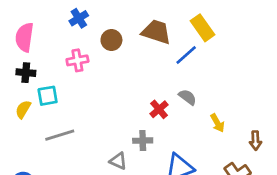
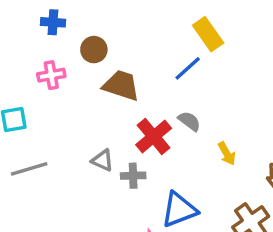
blue cross: (79, 18) -> (53, 22), turned 36
brown trapezoid: (156, 32) -> (121, 85), moved
red cross: (159, 109) -> (154, 136), size x1.5
gray triangle: (118, 161) -> (102, 160), moved

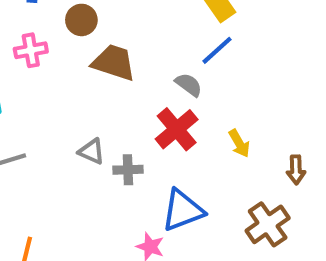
blue line: (188, 68) -> (217, 50), moved
gray semicircle: (189, 121) -> (189, 85), moved
red cross: (154, 136) -> (177, 129), moved

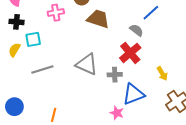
yellow arrow: (239, 143) -> (162, 74), moved
gray triangle: (92, 152) -> (87, 64), size x1.6
gray cross: (128, 170) -> (115, 75), moved

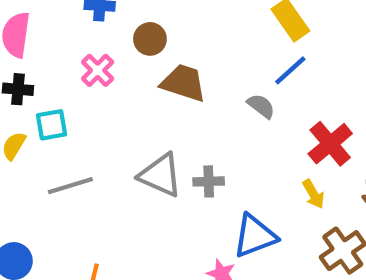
pink cross: (56, 13) -> (98, 70), turned -35
red cross: (130, 53) -> (330, 144), moved
gray cross: (115, 75) -> (209, 181), moved

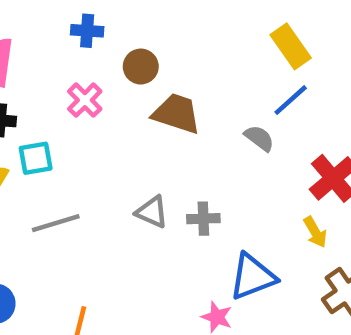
gray triangle: (160, 175) -> (152, 212), size x0.7

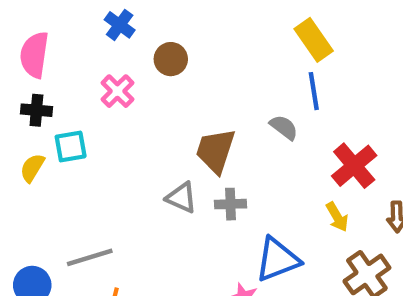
blue cross: (87, 31) -> (120, 25), turned 32
blue line: (291, 100) -> (314, 91), turned -57
brown trapezoid: (177, 114) -> (216, 151), moved, turned -90
gray line: (56, 223) -> (90, 257), moved

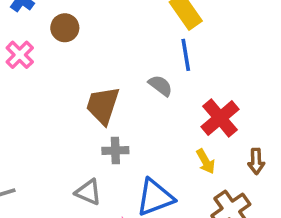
gray triangle: (181, 198) -> (88, 192), moved

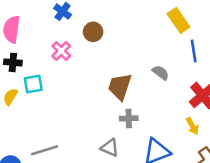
blue line: (186, 55) -> (194, 51), moved

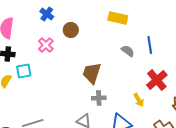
yellow rectangle: (178, 20) -> (118, 18), moved, turned -42
gray semicircle: (161, 73) -> (128, 51), moved
yellow arrow: (192, 126) -> (139, 100), moved

